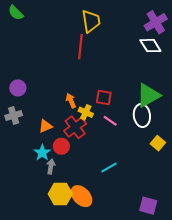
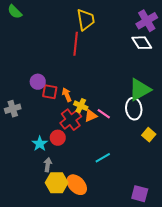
purple circle: (18, 88) -> (38, 82), moved
red square: (104, 97) -> (50, 92), moved
orange triangle: (45, 126) -> (91, 116), moved
gray arrow: (51, 166) -> (48, 165), moved

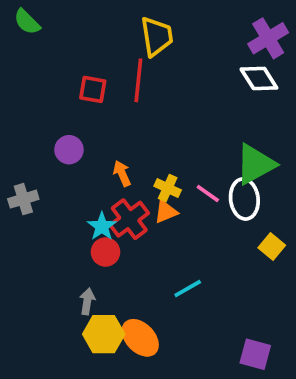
red square: (50, 92) -> (93, 89), moved
yellow cross: (81, 106) -> (168, 188), moved
pink line: (104, 114) -> (208, 194), moved
cyan star: (40, 144) -> (102, 226), moved

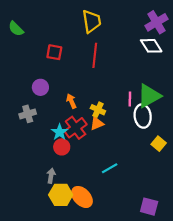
green semicircle: (27, 22) -> (16, 29), moved
red line: (138, 80) -> (95, 55), moved
pink line: (208, 194) -> (130, 99), moved, turned 56
gray cross: (23, 199) -> (28, 114), moved

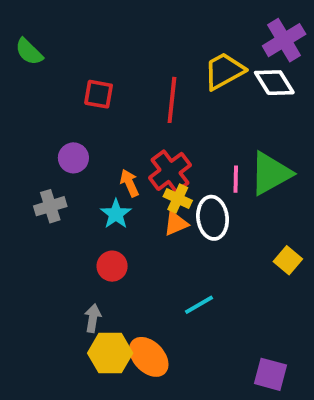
yellow trapezoid: (92, 21) -> (224, 71), moved, turned -110
white ellipse: (143, 116) -> (213, 218), moved
red cross: (76, 128) -> (170, 171), moved
cyan star: (60, 132) -> (116, 214), moved

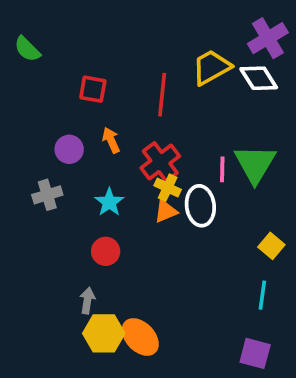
green triangle: (270, 173) -> (255, 164), turned -30
orange arrow: (129, 183) -> (111, 140), moved
cyan line: (199, 305) -> (262, 295), moved, turned -52

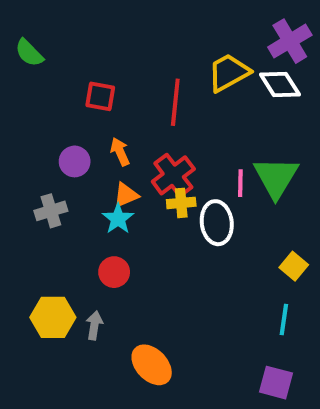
yellow cross: (168, 188) -> (181, 203), turned -30
orange triangle: (166, 211) -> (126, 195), moved
yellow hexagon: (104, 333) -> (53, 317), moved

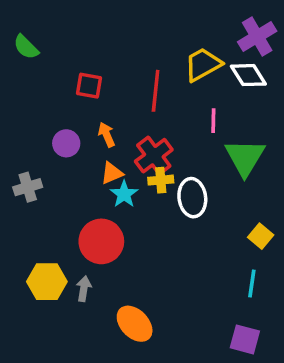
pink line: (240, 183) -> (213, 121), moved
gray cross: (51, 211) -> (28, 187), moved
cyan star: (118, 219) -> (124, 194), moved
red circle: (114, 272) -> (101, 241), size x1.6

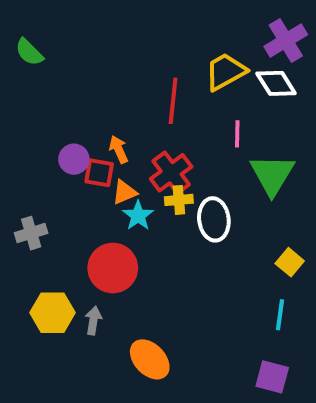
red square: (89, 86) -> (99, 173), moved
gray cross: (28, 187) -> (31, 233), moved

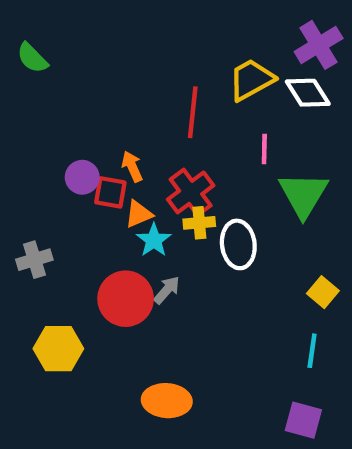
gray arrow: (93, 321) -> (167, 290), moved, turned 32
orange ellipse: (150, 359) -> (167, 401), turned -42

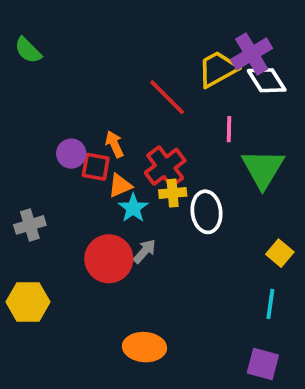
purple cross: (319, 45) -> (252, 54), moved
red line: (193, 112) -> (167, 97), turned -51
yellow hexagon: (58, 349) -> (28, 302), moved

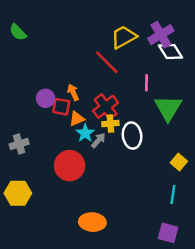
yellow trapezoid: (218, 69) -> (124, 37), moved
gray arrow: (144, 251) -> (98, 140), moved

